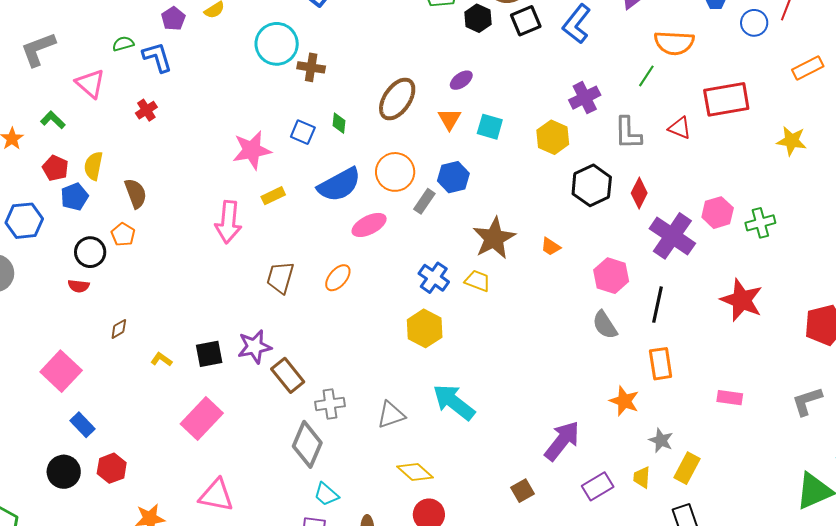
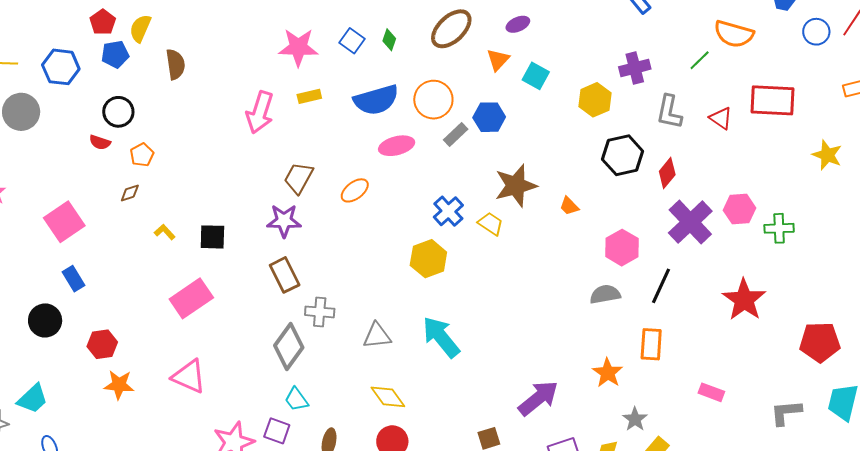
orange pentagon: (123, 234) -> (142, 155), moved
gray semicircle: (605, 325) -> (605, 294), turned 100
purple star: (254, 347) -> (284, 221), moved
red hexagon: (112, 468) -> (102, 344), moved

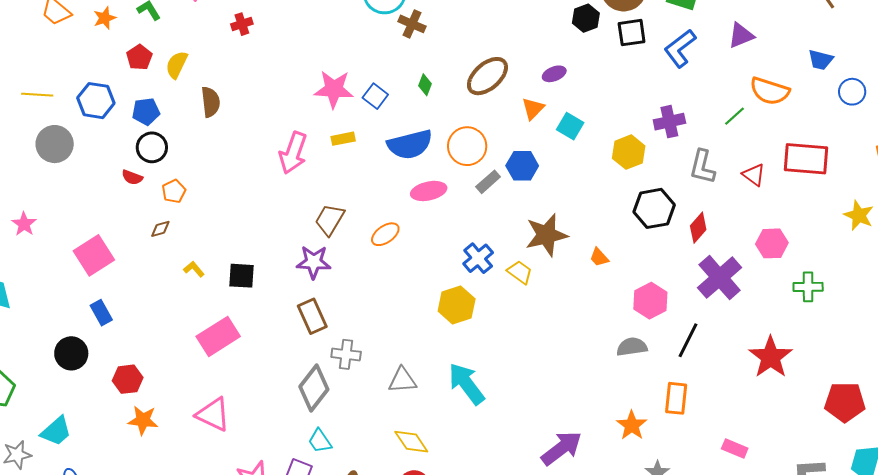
blue square: (352, 41) -> (375, 96), moved
blue pentagon: (115, 54) -> (146, 111), moved
pink hexagon: (740, 209) -> (772, 243), moved

